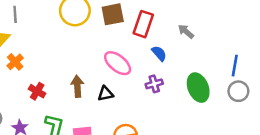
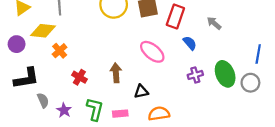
purple cross: (154, 84) -> (195, 75), moved
gray circle: (238, 91) -> (250, 83), moved
black triangle: (105, 94) -> (141, 92), moved

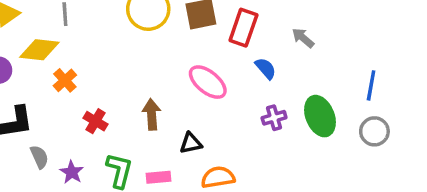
gray circle: (250, 83) -> (374, 131), moved

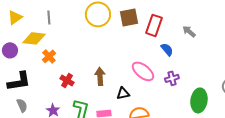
pink ellipse: (208, 82) -> (143, 71), moved
green ellipse: (320, 116) -> (199, 100), moved, turned 30
gray semicircle: (39, 157) -> (22, 105), moved

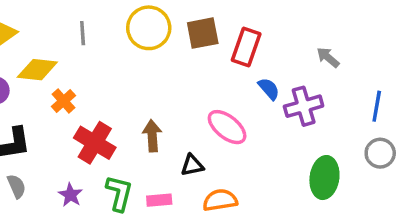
gray line: (49, 17) -> (83, 33), moved
gray arrow: (189, 31) -> (328, 57), moved
purple cross: (172, 78) -> (304, 106), moved, size x1.5
red cross: (67, 80) -> (95, 143), size x1.6

